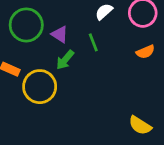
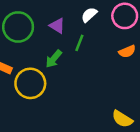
purple triangle: (60, 34) -> (57, 26), moved
green line: (93, 42) -> (79, 43), turned 42

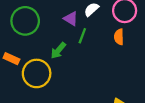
purple triangle: (57, 26) -> (71, 19), moved
orange semicircle: (127, 51) -> (119, 37), moved, turned 112

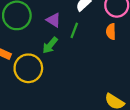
purple triangle: (71, 19) -> (54, 20), moved

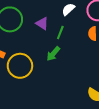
green arrow: (50, 45) -> (53, 54), moved

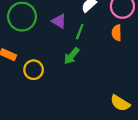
yellow circle: (20, 66) -> (34, 70), size x0.7

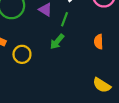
orange semicircle: (117, 33) -> (99, 42), moved

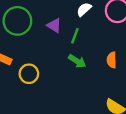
green arrow: (57, 42) -> (77, 61), moved, turned -98

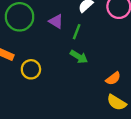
orange semicircle: (112, 60) -> (113, 78), moved, turned -126

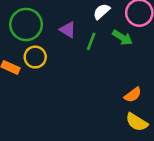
green arrow: (79, 57) -> (122, 38), moved
yellow circle: (31, 69) -> (35, 57), moved

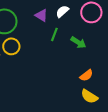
purple triangle: (68, 30) -> (41, 15), moved
green arrow: (122, 38) -> (78, 42), moved

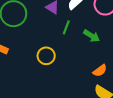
yellow circle: (11, 46) -> (46, 56), moved

